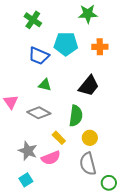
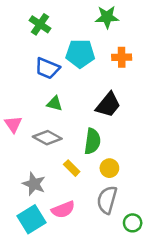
pink semicircle: (51, 158) -> (63, 210), moved
gray semicircle: (88, 164) -> (107, 200), turned 30
cyan square: (26, 180) -> (31, 219), size x1.6

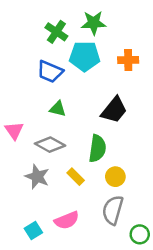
green star: (107, 17) -> (94, 23), moved
green cross: (40, 24) -> (56, 32), moved
gray star: (34, 184) -> (37, 177), moved
cyan square: (31, 219) -> (33, 231), size x0.6

